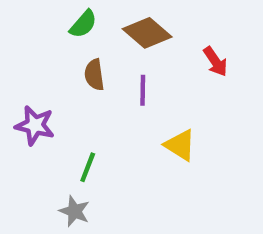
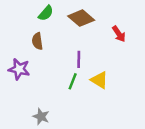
brown semicircle: (94, 75) -> (37, 41), moved
purple line: (143, 90) -> (79, 59), moved
green line: (88, 167) -> (73, 81), moved

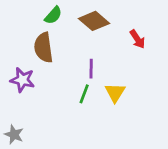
brown semicircle: (37, 41) -> (43, 48), size x1.5
yellow triangle: (99, 80) -> (115, 92), turned 30
gray star: (41, 117) -> (14, 135), moved

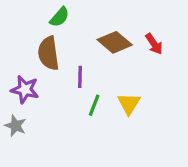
brown diamond: (94, 21) -> (115, 42), moved
purple line: (91, 69) -> (80, 77), moved
gray star: (14, 135) -> (15, 126), moved

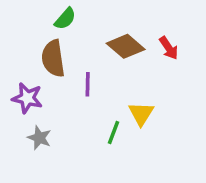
green line: (94, 105) -> (114, 133), moved
gray star: (15, 126) -> (39, 138), moved

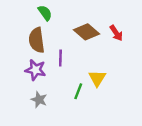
green semicircle: (65, 19) -> (45, 13), turned -77
purple star: (27, 98) -> (35, 70), moved
gray star: (39, 138) -> (39, 100), moved

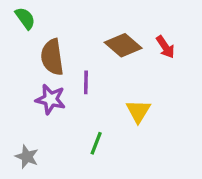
green semicircle: (45, 13) -> (25, 18), moved
green line: (78, 91) -> (96, 143), moved
gray star: (39, 100) -> (27, 157), moved

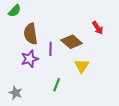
green semicircle: (25, 18) -> (15, 11), turned 80
brown diamond: (123, 45) -> (72, 42), moved
purple star: (51, 99) -> (30, 59), turned -30

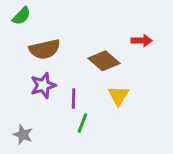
red arrow: (98, 28) -> (142, 41), turned -56
brown semicircle: (31, 34) -> (45, 49), turned -95
purple line: (51, 49) -> (74, 98), moved

